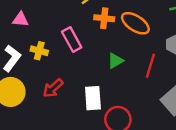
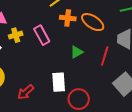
yellow cross: (39, 51) -> (16, 35), moved, turned -32
red arrow: (53, 88) -> (26, 92), moved

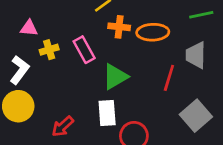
orange ellipse: (93, 22) -> (153, 32), turned -35
green triangle: (77, 52) -> (115, 77), moved, size x1.5

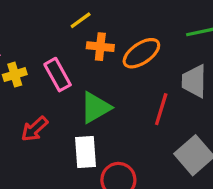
orange ellipse: (153, 32) -> (141, 53), turned -32
red arrow: (63, 126) -> (34, 129), moved

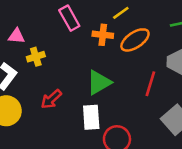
yellow line: (81, 20) -> (121, 13), moved
pink rectangle: (58, 75) -> (69, 18), moved

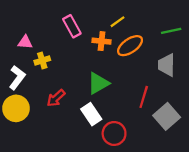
red line: (150, 84) -> (144, 97), moved
white rectangle: (91, 117) -> (91, 114), turned -30

